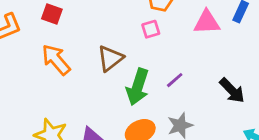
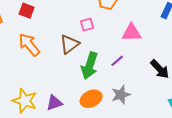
pink triangle: (207, 22) -> (131, 33), moved
pink square: (151, 29) -> (87, 25), moved

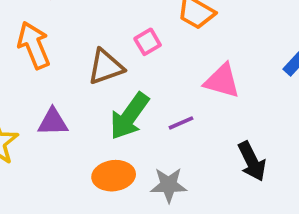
pink square: (87, 25) -> (148, 42), turned -32
purple triangle: (54, 103) -> (53, 122), moved

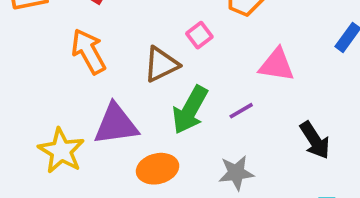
purple triangle: (53, 122) -> (116, 124), size x1.5
orange ellipse: (114, 176) -> (158, 169), moved

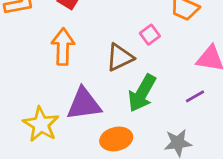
orange arrow: (88, 51) -> (63, 47), turned 30
purple line: (241, 111) -> (195, 96), moved

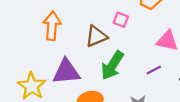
pink square: (150, 35) -> (121, 20), turned -35

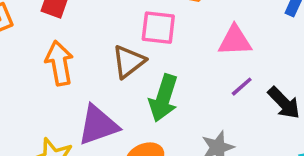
pink square: (121, 20) -> (158, 28), size x1.5
purple line: (154, 70) -> (242, 87), moved

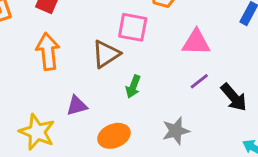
green arrow: (163, 98) -> (133, 87), size x0.6
purple triangle: (98, 125) -> (77, 106), size x0.6

